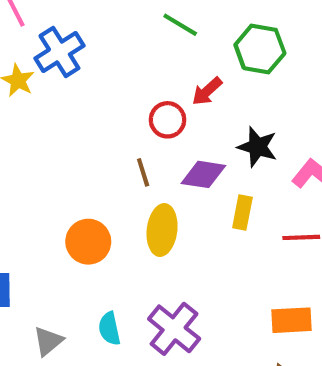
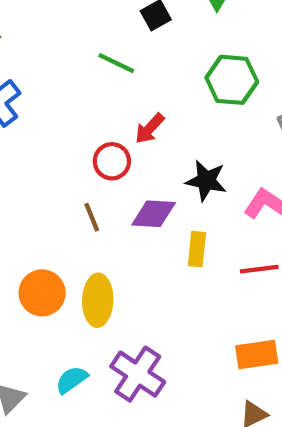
green hexagon: (260, 49) -> (232, 80), moved
yellow ellipse: (162, 230) -> (98, 300), moved
cyan semicircle: (109, 329) -> (72, 380), turned 72

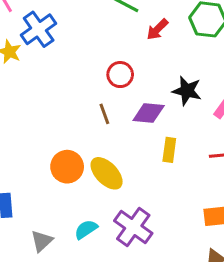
red arrow: (150, 128) -> (157, 29), moved
yellow rectangle: (197, 249) -> (169, 150), moved
yellow ellipse: (98, 300) -> (107, 173), turned -48

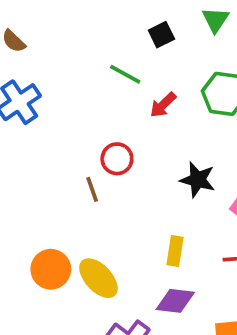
purple diamond: (149, 113) -> (175, 301), moved
brown line: (104, 114) -> (92, 189), moved

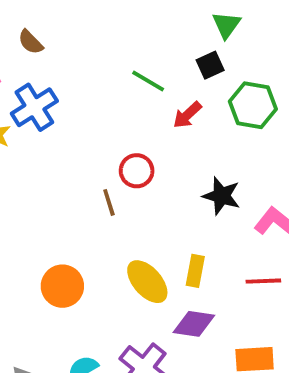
green triangle: (215, 20) -> (226, 25), moved
black square: (161, 35) -> (210, 65), moved
yellow ellipse: (98, 278) -> (147, 282), moved

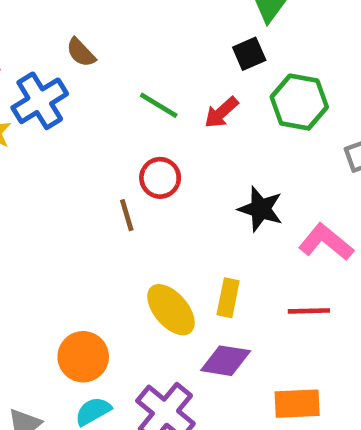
brown semicircle: (31, 42) -> (81, 52), moved
green line: (148, 81) -> (159, 105), moved
orange circle: (62, 286) -> (83, 357), moved

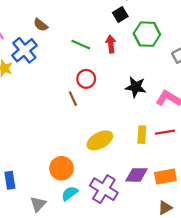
red arrow: (221, 112) -> (111, 44), turned 133
yellow rectangle: (228, 298) -> (142, 135), moved
yellow ellipse: (171, 310) -> (100, 140), turned -70
purple diamond: (226, 361) -> (136, 175), moved

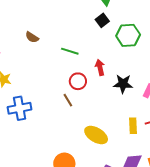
red arrow: (111, 44) -> (100, 67), moved
blue cross: (24, 50) -> (20, 108), moved, turned 35
yellow ellipse: (100, 140) -> (96, 135), turned 65

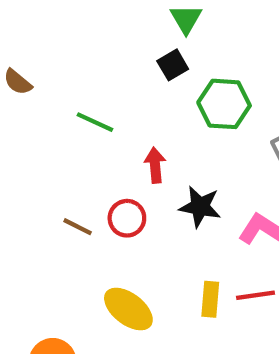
red circle: (78, 81) -> (127, 218), moved
brown line: (68, 100) -> (78, 227), turned -40

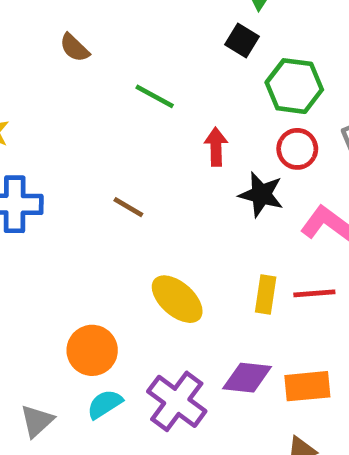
black square: (173, 65) -> (242, 41), turned -32
red circle: (127, 218) -> (297, 149), moved

